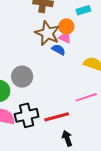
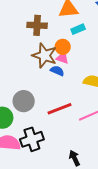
red line: (57, 117) -> (59, 109), moved

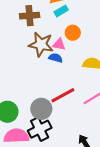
cyan rectangle: (78, 29) -> (61, 11), moved
orange circle: (63, 47) -> (73, 33), moved
gray circle: (24, 101) -> (41, 109), moved

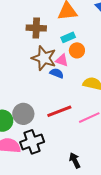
cyan rectangle: (61, 11) -> (68, 37), moved
gray circle: (41, 109) -> (23, 114), moved

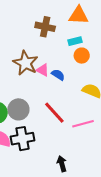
brown star: (44, 58) -> (26, 63), moved
pink triangle: (62, 60) -> (43, 70), moved
red line: (59, 111) -> (54, 113), turned 60

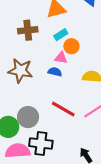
pink triangle: (43, 70) -> (61, 58), moved
black cross: (23, 139) -> (41, 143), turned 35

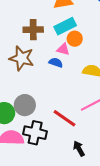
brown cross: (28, 30) -> (33, 30), moved
cyan rectangle: (61, 35) -> (65, 26), size x1.5
red line: (63, 109) -> (64, 118), moved

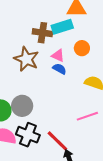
cyan rectangle: (65, 26) -> (62, 27), moved
pink triangle: (63, 49) -> (58, 56), moved
red line: (64, 118) -> (57, 141), moved

